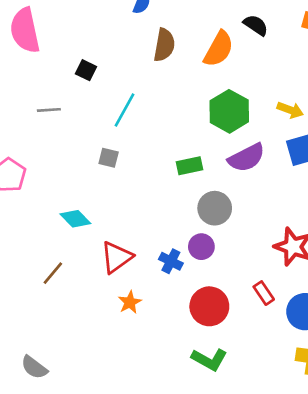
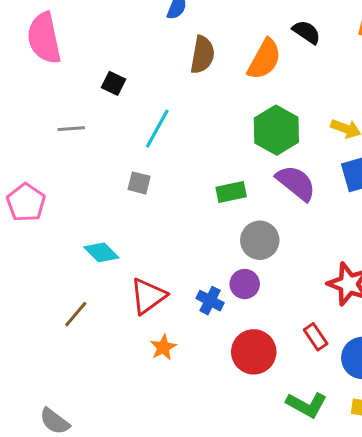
purple semicircle: (246, 158) -> (296, 183), turned -114
green L-shape: (209, 359) -> (307, 405), moved

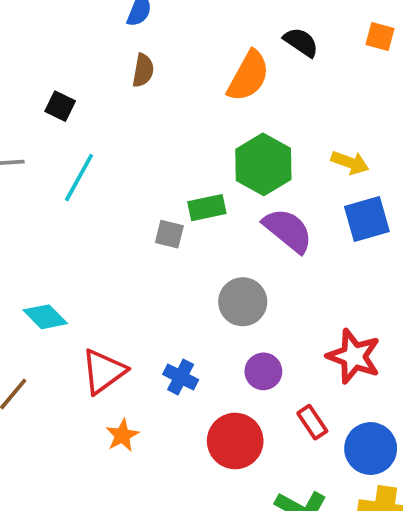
brown semicircle: (202, 55) -> (143, 70), moved, size x0.7
cyan line: (157, 129) -> (79, 178), moved
gray square: (139, 183) -> (169, 234), moved
green rectangle: (231, 192) -> (207, 208), moved
purple circle: (245, 284) -> (263, 371), moved

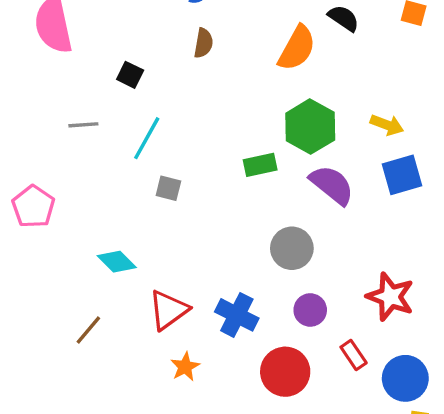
gray square: (169, 234) -> (168, 188), moved
blue cross: (181, 377) -> (237, 315), size x1.4

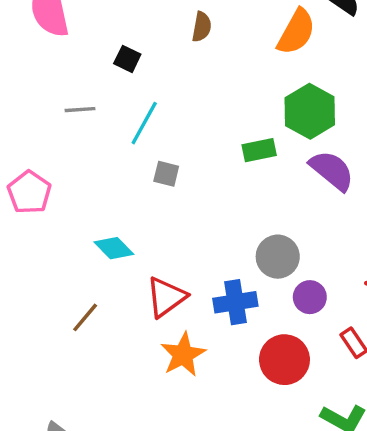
gray circle: (292, 248) -> (278, 257), moved
blue cross: (237, 315) -> (235, 302), turned -36
orange star: (185, 367) -> (183, 355), size x1.5

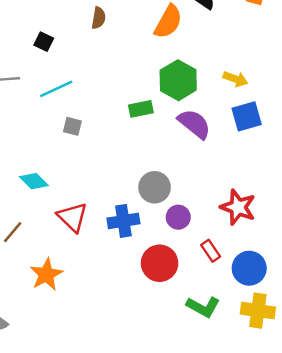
cyan line: (144, 123) -> (56, 89), turned 36
red triangle: (166, 297) -> (72, 217), turned -40
orange star: (183, 355) -> (46, 274), moved

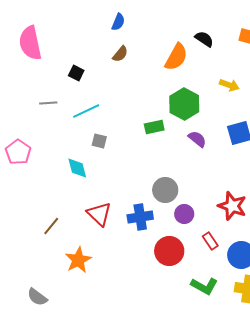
brown semicircle: (99, 18) -> (120, 54), turned 30
yellow arrow: (235, 79) -> (229, 85), moved
purple semicircle: (194, 124) -> (197, 139), size x0.7
cyan diamond: (34, 181) -> (77, 168), moved, turned 30

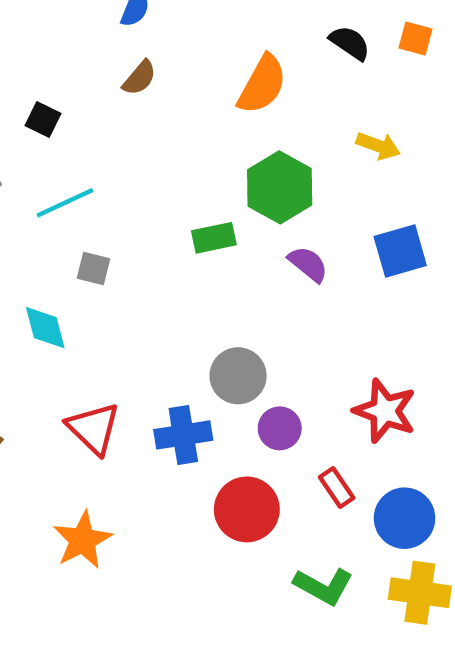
black semicircle: (204, 39) -> (350, 43), moved
orange star: (78, 260) -> (83, 540), moved

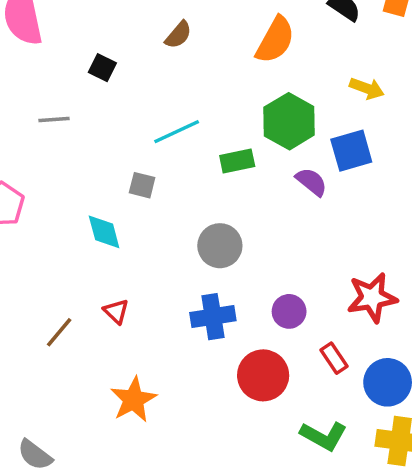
cyan line: (65, 203) -> (177, 132), moved
blue square: (400, 251) -> (351, 151), moved
gray circle: (238, 376) -> (220, 246), moved
red star: (385, 411) -> (372, 298), turned -30
red triangle: (93, 428) -> (116, 311), moved, size x0.6

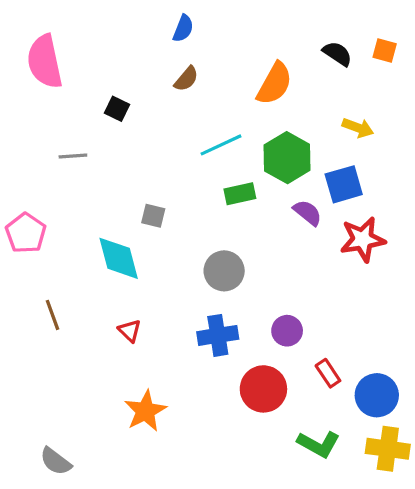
cyan line: (177, 132) -> (221, 145), moved
cyan diamond: (104, 232) -> (119, 258), size x1.4
red star: (372, 298) -> (363, 239), moved
brown line: (59, 332) -> (53, 315), moved, turned -60

